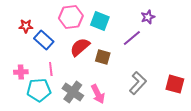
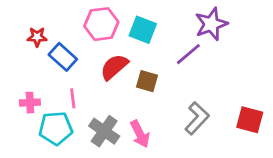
purple star: (148, 17) -> (211, 24), size x1.6

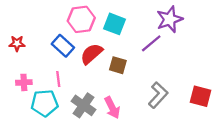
red star: (37, 37) -> (17, 43), moved
blue rectangle: (63, 57) -> (63, 46), moved

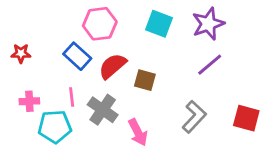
cyan square: (115, 24) -> (159, 24), moved
purple line: (151, 43) -> (210, 65), moved
gray cross: (84, 105) -> (103, 110), moved

